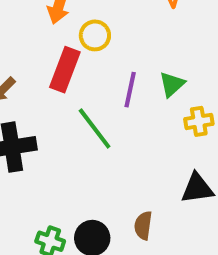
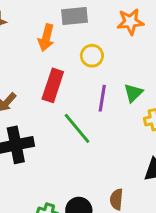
yellow circle: (95, 35) -> (92, 56), moved

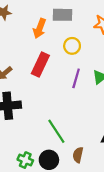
green line: (77, 128) -> (56, 131), moved

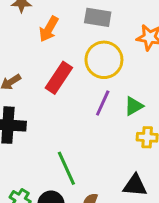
orange arrow: (40, 28) -> (49, 29), moved
yellow circle: (72, 46) -> (104, 60), size x1.6

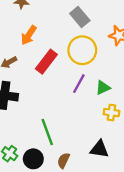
gray rectangle: (98, 17) -> (80, 17), turned 36
orange arrow: (49, 29) -> (29, 35), moved

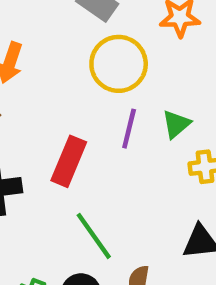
red rectangle: (46, 62) -> (69, 161), moved

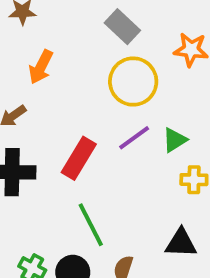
purple line: (129, 129) -> (134, 138), turned 32

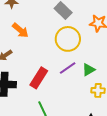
orange arrow: (41, 67) -> (20, 30), turned -78

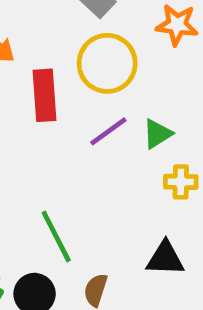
red rectangle: (39, 78) -> (45, 95), moved, turned -35

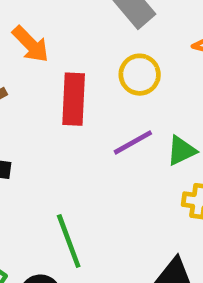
yellow circle: (107, 63) -> (140, 75), size x0.7

